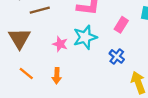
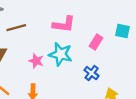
cyan star: (85, 37) -> (61, 54), turned 30

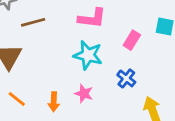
pink star: (36, 61) -> (84, 94), moved

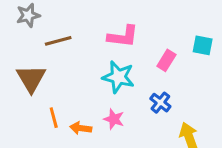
orange line: (17, 99) -> (54, 118), moved, turned 36
orange arrow: (54, 102) -> (81, 128), turned 96

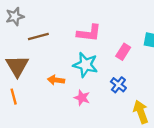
orange line: (54, 118) -> (14, 97), moved
orange arrow: (81, 128) -> (56, 80), moved

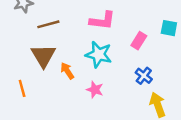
brown triangle: (17, 66) -> (43, 56), moved
orange arrow: (56, 80) -> (67, 71), turned 49
blue cross: (118, 85) -> (144, 76), moved

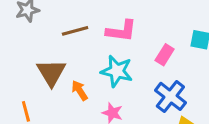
brown line: (48, 24) -> (75, 31), moved
blue cross: (144, 76) -> (170, 96), size x1.5

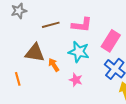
pink rectangle: (165, 55) -> (111, 41), size x1.5
brown triangle: (51, 73) -> (35, 53), turned -50

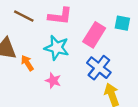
brown line: (51, 25) -> (24, 16), turned 42

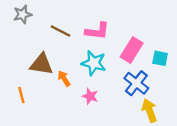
cyan square: (122, 23) -> (160, 58), moved

